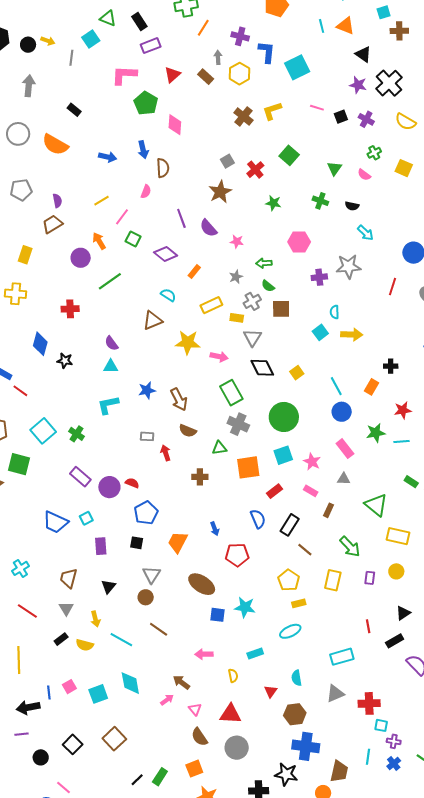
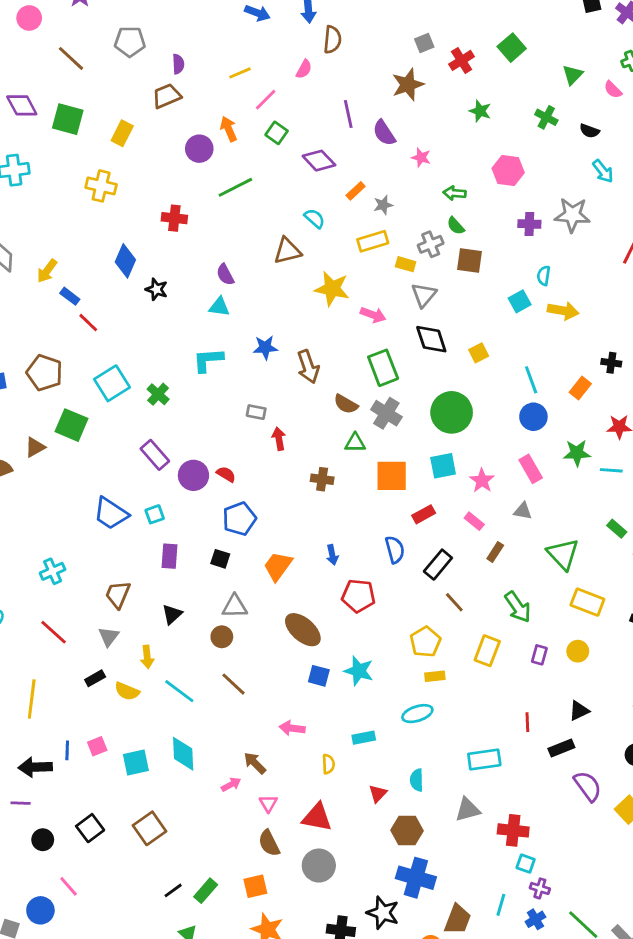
gray star: (236, 277) -> (383, 205), moved
brown semicircle: (188, 431) -> (346, 404), moved
gray triangle: (152, 575) -> (235, 606), turned 48

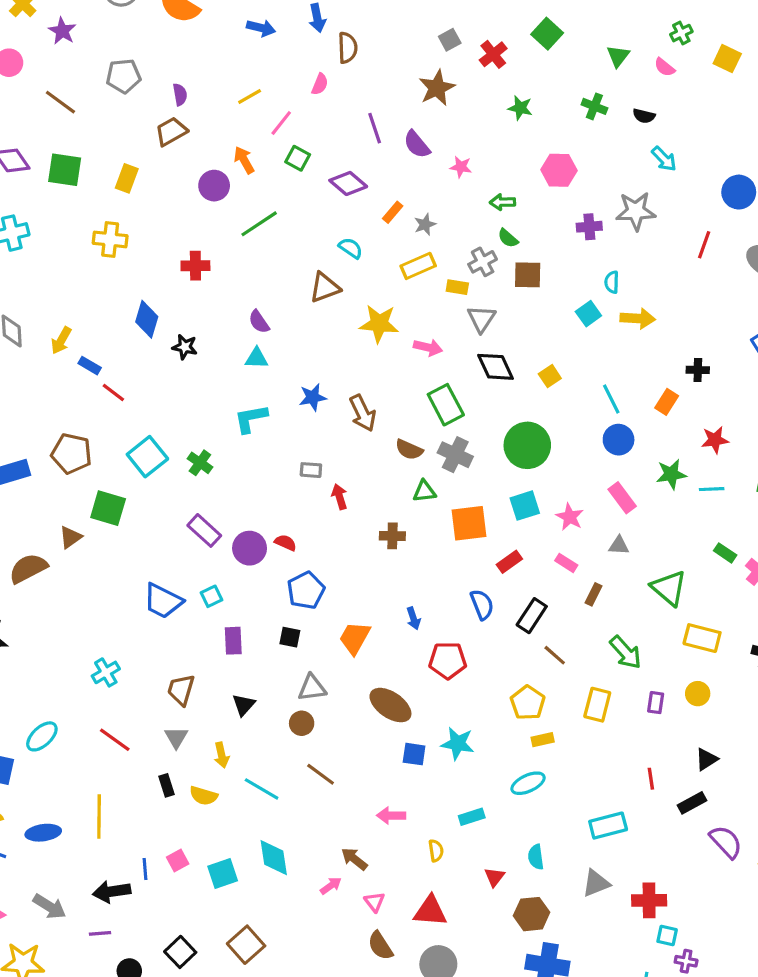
black rectangle: (95, 678) -> (167, 785), turned -72

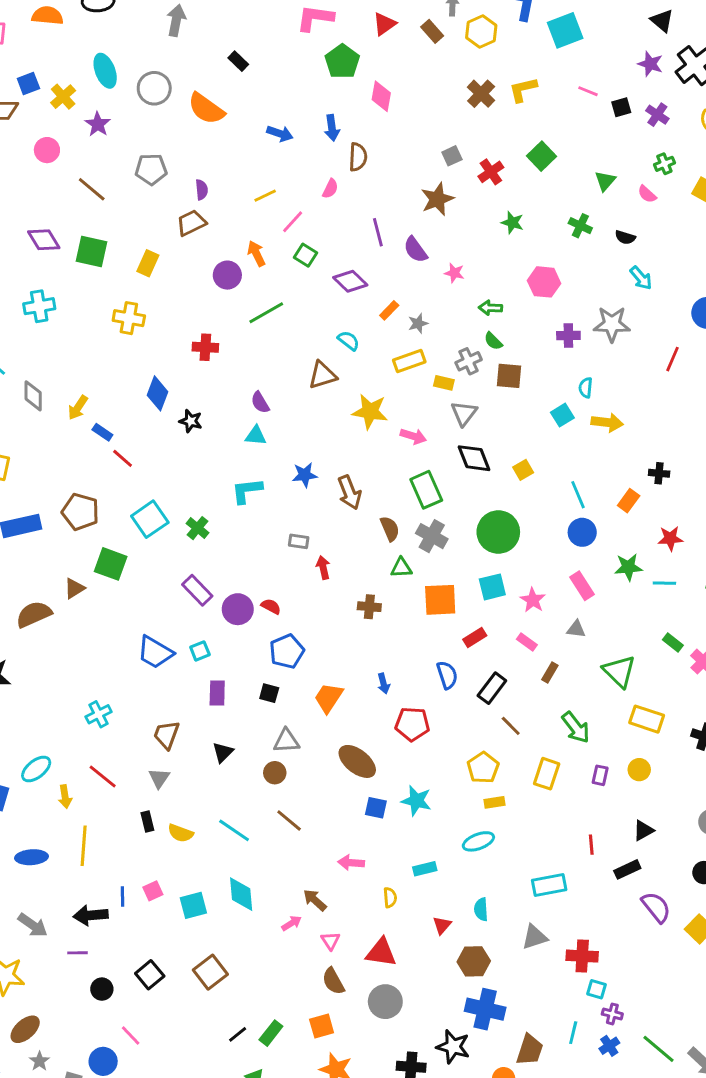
brown semicircle: (409, 450) -> (390, 529), turned -140
yellow arrow: (221, 755) -> (65, 797), moved

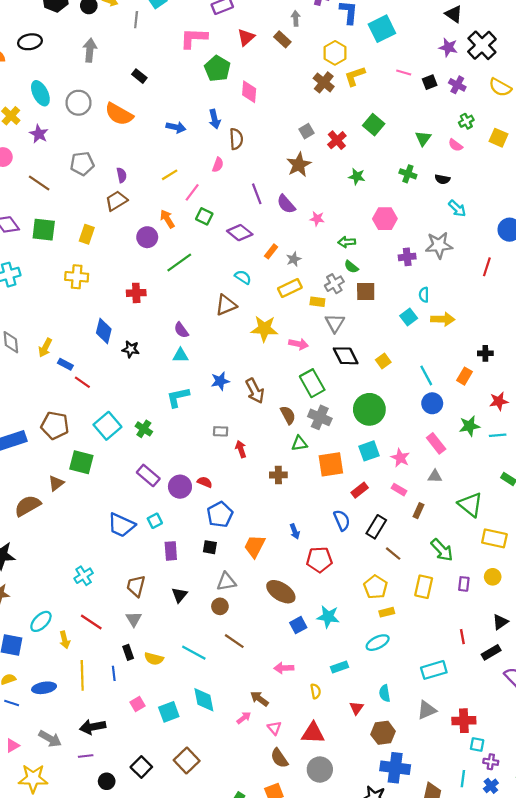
yellow hexagon: (481, 32) -> (335, 53), moved
blue square: (376, 808) -> (298, 625), turned -35
blue line: (122, 897) -> (114, 673), moved

